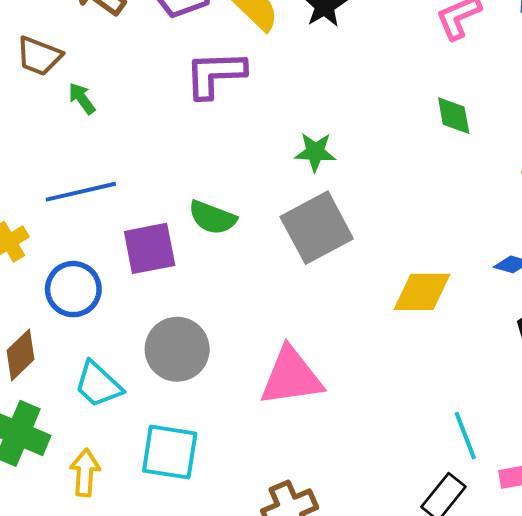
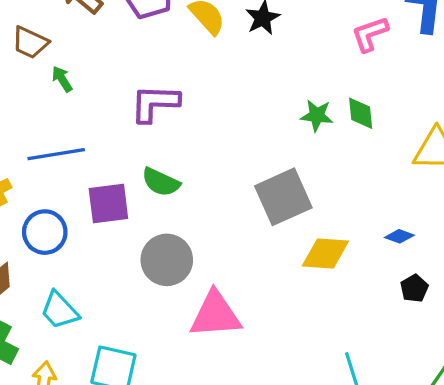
purple L-shape: (215, 74) -> (155, 103), moved
green star: (315, 152) -> (317, 115), moved
gray square: (317, 228) -> (283, 197), moved
gray circle: (177, 349) -> (167, 260), moved

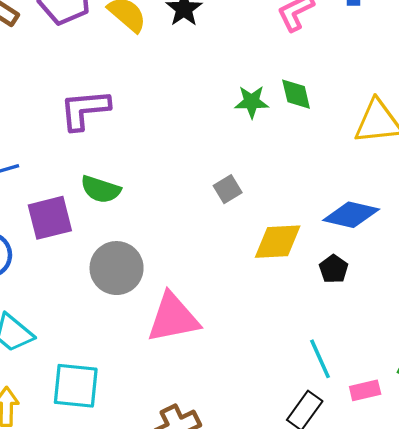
gray square: (283, 197) -> (228, 189), size x0.5
blue diamond: (399, 236) -> (351, 215), size x1.8
black pentagon: (414, 288) -> (334, 269), moved

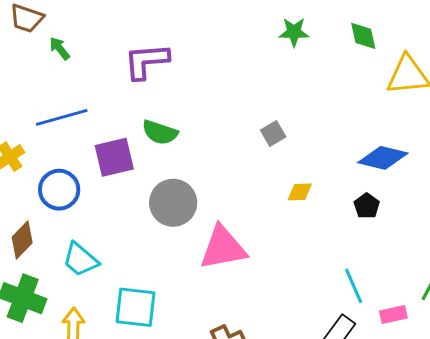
green diamond: (296, 94) -> (363, 36), moved
green star: (252, 102) -> (294, 32), moved
yellow diamond: (278, 242) -> (300, 192), moved, size x0.6

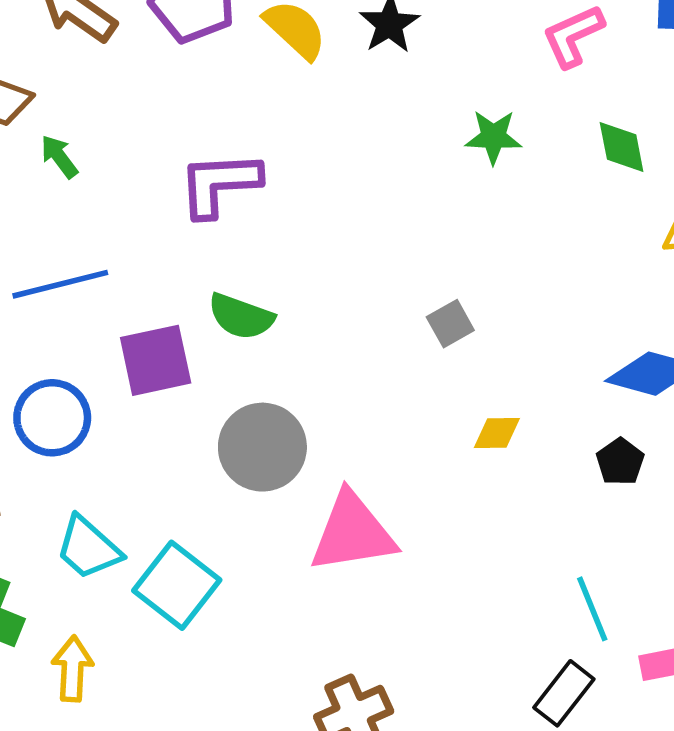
cyan square: (135, 307) -> (177, 585), moved, turned 30

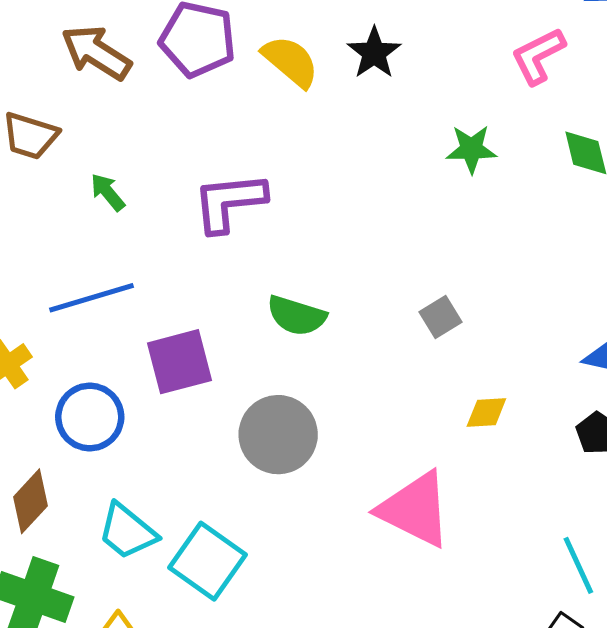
green arrow: (59, 157) -> (108, 192), moved
green semicircle: (241, 316) -> (296, 316), moved
pink triangle: (353, 533) -> (415, 509), moved, turned 38

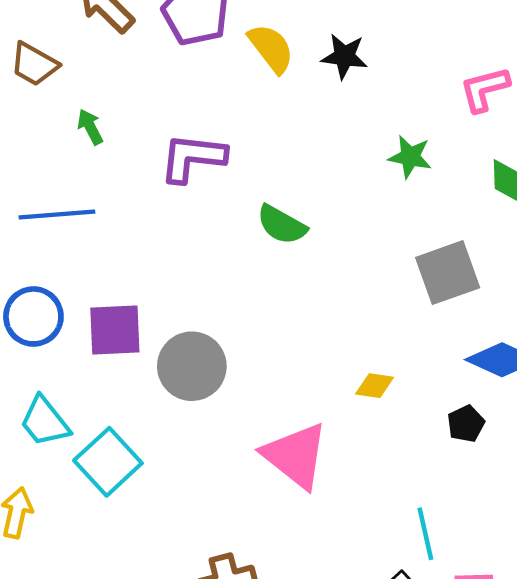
black star: (374, 53) -> (344, 56), turned 30
green semicircle: (296, 316) -> (282, 225), moved
gray square: (441, 317) -> (448, 273), moved, size x1.8
purple square: (179, 362) -> (115, 330), moved

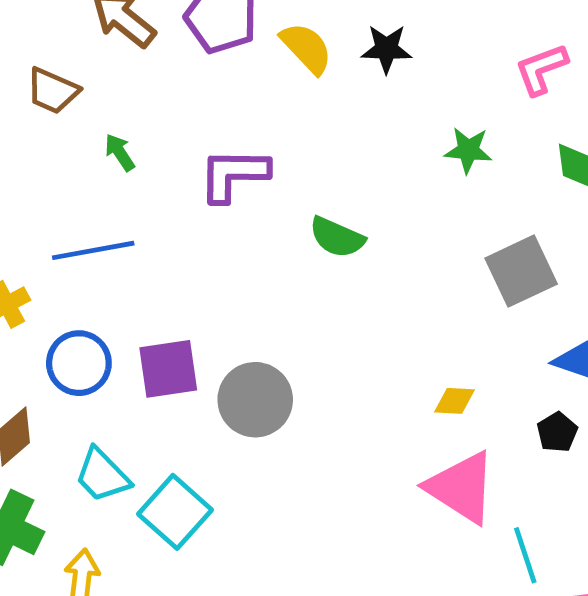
pink triangle: (295, 456) -> (461, 487), moved

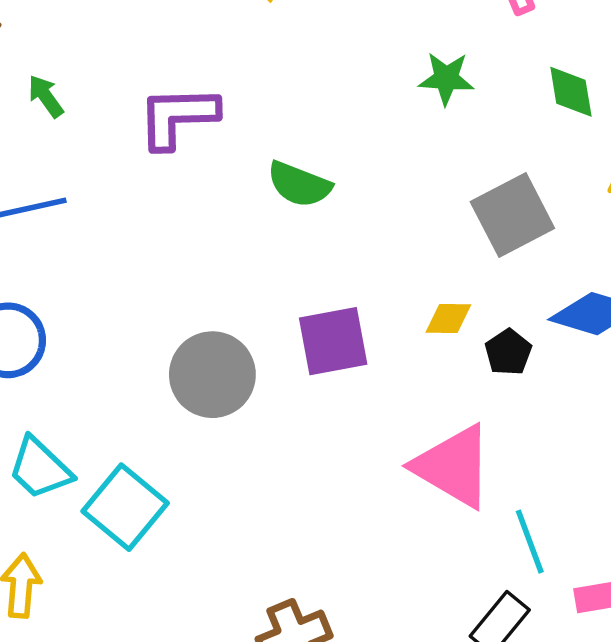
purple square: (168, 369) -> (333, 341), moved
yellow diamond: (455, 401) -> (448, 318), moved
black pentagon: (557, 432) -> (508, 352), moved

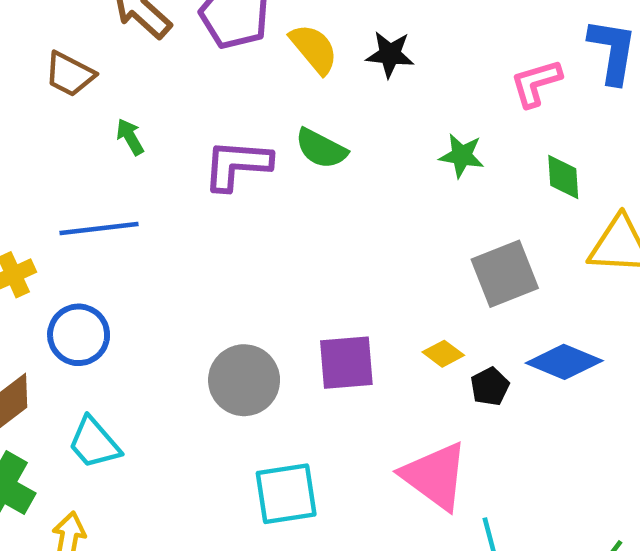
green semicircle: (299, 184) -> (321, 149), moved
yellow diamond: (448, 318) -> (443, 354), turned 30
cyan square: (125, 507) -> (286, 494), moved, turned 36

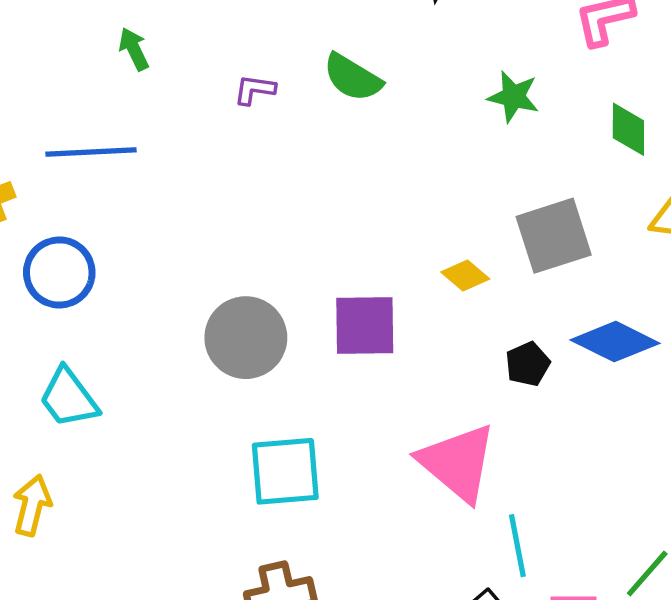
purple L-shape: (237, 165) -> (255, 90), size x0.5
yellow diamond: (443, 354) -> (465, 275), moved

